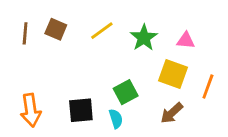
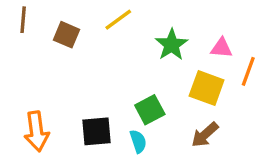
yellow line: (102, 31) -> (118, 20), moved
brown line: (25, 33) -> (23, 20), moved
orange line: (208, 87) -> (248, 71), moved

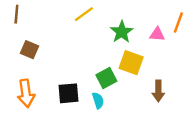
brown square: (66, 35) -> (29, 50), moved
orange line: (248, 71) -> (178, 22), moved
yellow square: (207, 88) -> (131, 63), moved
brown arrow: (205, 135) -> (158, 91), moved, turned -48

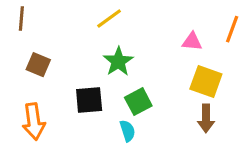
green star: (122, 32) -> (118, 62), moved
pink triangle: (157, 34) -> (192, 42), moved
yellow square: (131, 63) -> (206, 82), moved
black square: (69, 93) -> (89, 100), moved

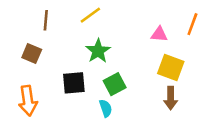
brown line: (21, 18) -> (46, 20), moved

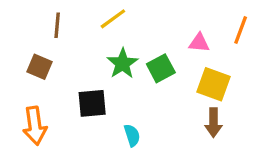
green square: (115, 84) -> (161, 68), moved

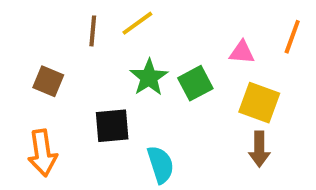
brown line: (57, 25) -> (93, 31), moved
cyan semicircle: (132, 135) -> (161, 165), size x1.4

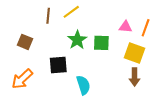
orange line: (292, 37) -> (146, 28), moved
green square: (195, 83) -> (101, 43), turned 30
orange arrow: (42, 153) -> (22, 79), turned 55

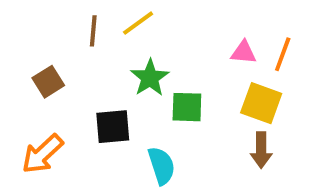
brown square: (25, 42) -> (48, 82), turned 35
green square: (101, 43) -> (187, 107), moved

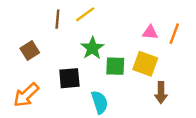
yellow square: (261, 103) -> (145, 64), moved

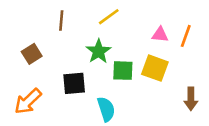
yellow line: (85, 14) -> (109, 17), moved
brown arrow: (161, 93) -> (191, 99), moved

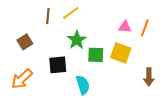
yellow line: (109, 17) -> (71, 13), moved

